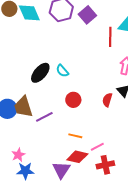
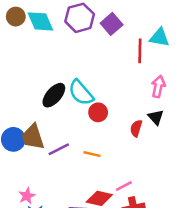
cyan semicircle: (62, 71) -> (81, 93), size x1.6
red circle: (73, 100) -> (98, 112), moved
orange line: (75, 136) -> (92, 154), moved

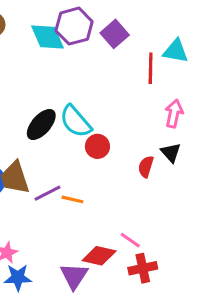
cyan diamond: (40, 21) -> (47, 37), moved
orange line: (92, 154) -> (72, 199), moved
pink line: (124, 186) -> (130, 240), turned 63

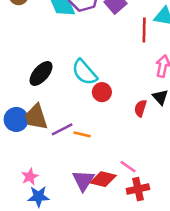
black ellipse: (41, 124) -> (41, 73), moved
purple triangle: (74, 276) -> (83, 180), moved

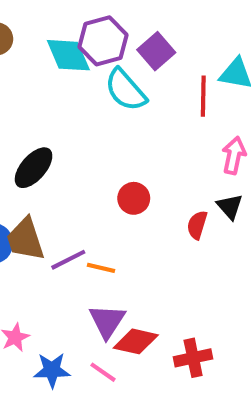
cyan semicircle: (85, 72) -> (126, 90), moved
pink line: (128, 167) -> (103, 372), moved
purple triangle: (83, 180) -> (107, 321), moved
blue star: (39, 197) -> (52, 370), moved

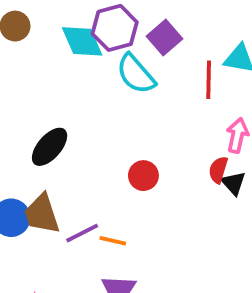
red semicircle: (197, 225) -> (218, 170), moved

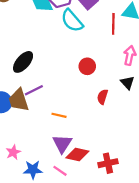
red semicircle: (218, 170) -> (102, 97), moved
red circle: (143, 176) -> (87, 66), moved
purple line: (82, 233) -> (34, 90), moved

